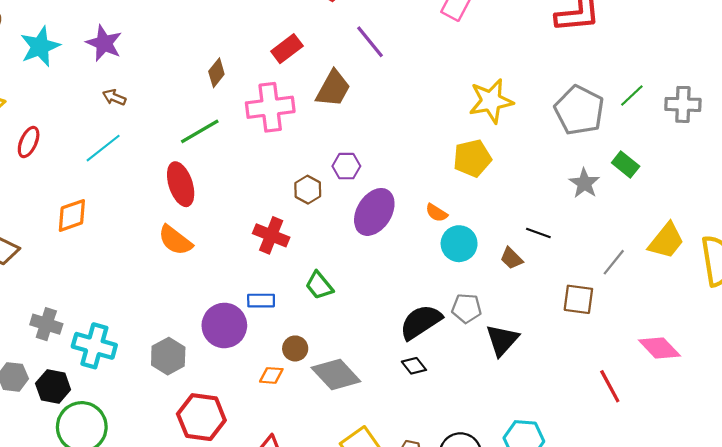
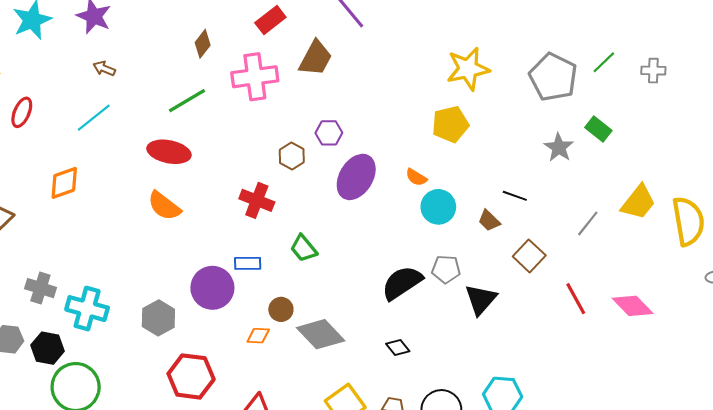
gray cross: (683, 104) -> (653, 71), size x0.7
red ellipse: (181, 184) -> (169, 152), turned -60
brown square: (578, 299) -> (529, 256), moved, turned 36
black diamond: (414, 366) -> (398, 348), moved
red line: (610, 386) -> (576, 299), moved

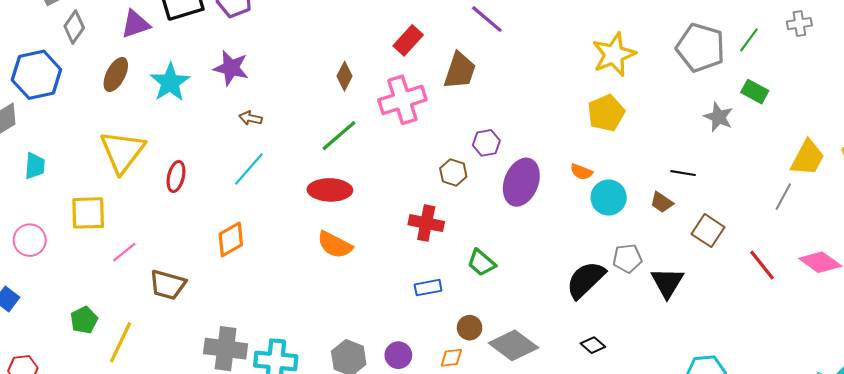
green line: (604, 62) -> (749, 40), moved
gray line: (588, 223) -> (783, 197), moved
gray cross: (40, 288) -> (226, 349), size x1.4
purple circle: (212, 288) -> (398, 355), moved, size x0.6

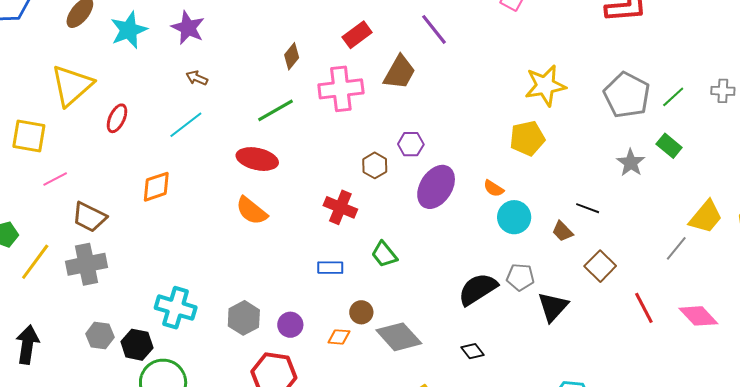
gray cross: (226, 349) -> (86, 264), moved, turned -30

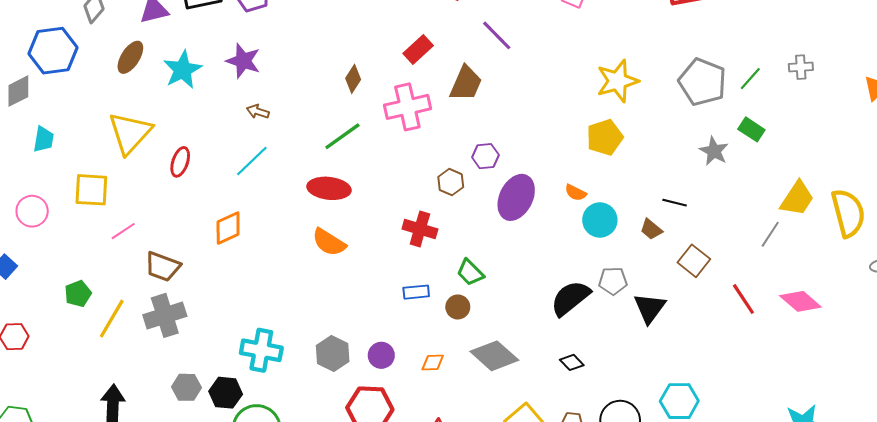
brown circle: (361, 312) -> (458, 307), moved

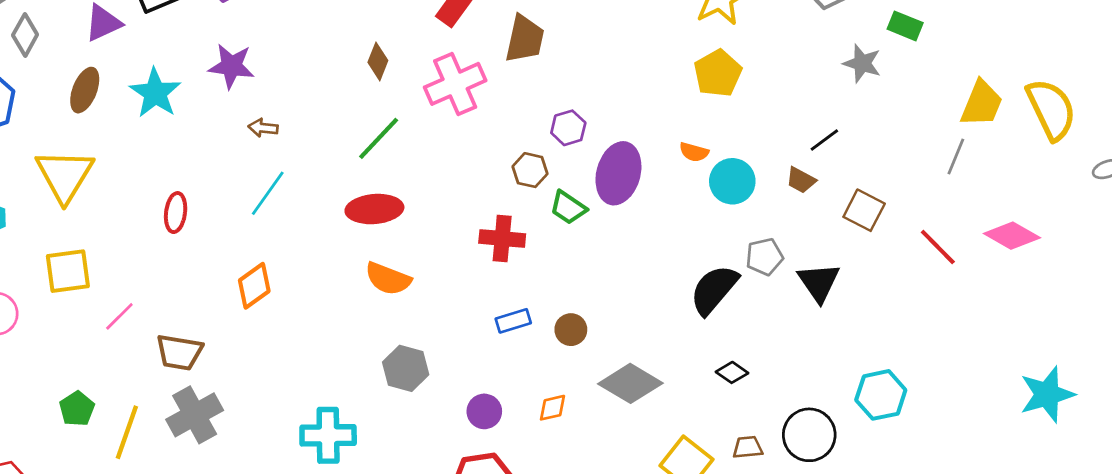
yellow triangle: (130, 133) -> (65, 175), moved
black line: (675, 203) -> (824, 140), turned -40
green trapezoid: (470, 272) -> (568, 208), moved
gray hexagon: (333, 353) -> (406, 368), moved

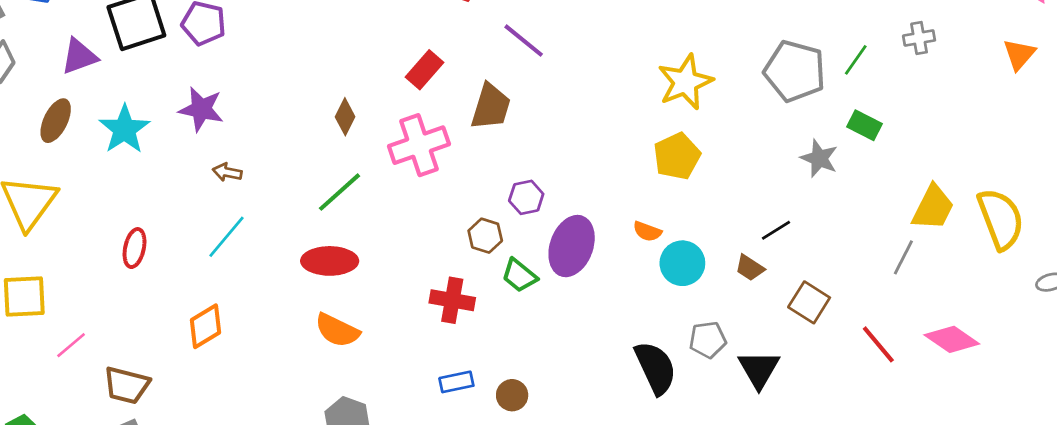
black semicircle: (714, 290) -> (656, 368), turned 110

